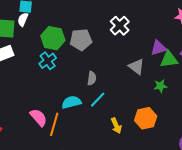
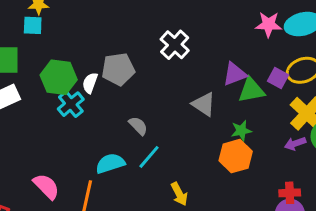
white semicircle: (23, 19) -> (90, 83), moved
green hexagon: (53, 38) -> (59, 77), moved
gray semicircle: (92, 78) -> (138, 126), turned -48
pink semicircle: (39, 117) -> (46, 186), moved
orange hexagon: (146, 118) -> (236, 156), moved

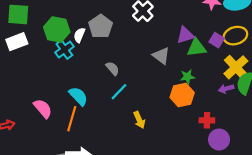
gray pentagon: (118, 69) -> (101, 26), turned -30
cyan semicircle: (110, 163) -> (78, 96), moved, turned 60
red cross: (290, 193) -> (207, 120), moved

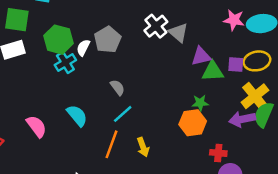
purple square: (217, 40) -> (236, 64), turned -32
gray triangle: (161, 56) -> (178, 33), moved
purple arrow: (226, 89) -> (242, 119), size x1.5
orange line: (72, 119) -> (111, 144), moved

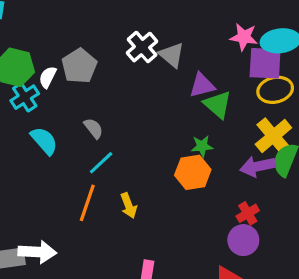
purple square: (236, 64) -> (265, 63), moved, size x1.6
green triangle: (213, 71) -> (218, 105), turned 45
cyan semicircle: (77, 115) -> (44, 141), moved
red cross: (218, 153) -> (248, 213), moved, turned -35

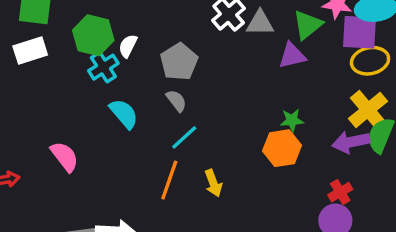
gray triangle: (172, 55) -> (260, 23), turned -40
gray pentagon: (79, 66) -> (179, 62), moved
green triangle: (218, 105) -> (308, 25), moved, turned 40

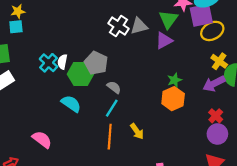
green hexagon: (93, 35) -> (81, 74), moved
cyan cross: (103, 67) -> (49, 63), moved
gray semicircle: (176, 101) -> (114, 87), moved
yellow cross: (368, 110) -> (219, 61), size x0.7

